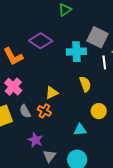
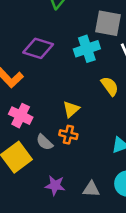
purple star: (35, 140) -> (55, 185), moved
gray triangle: (49, 156) -> (91, 189), turned -48

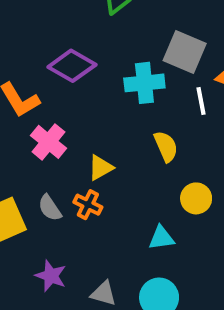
pink cross: (21, 116) -> (48, 142), moved

